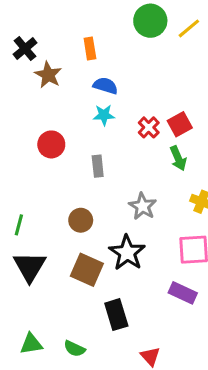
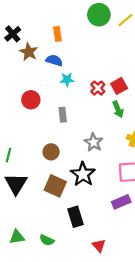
blue semicircle: (105, 86) -> (54, 60), moved
purple rectangle: (183, 293) -> (121, 202), turned -48

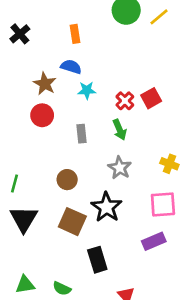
brown star: (29, 52) -> (45, 84), moved
green arrow: (118, 109) -> (120, 130), moved

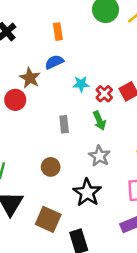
blue semicircle: (71, 67) -> (54, 62), turned -42
cyan star: (87, 90) -> (81, 84), moved
red circle: (42, 115) -> (15, 100), moved
brown square: (72, 222) -> (48, 219), moved

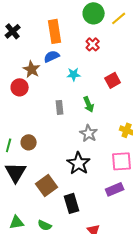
orange rectangle: (58, 32) -> (55, 31), size x1.6
red cross: (104, 94) -> (93, 44), moved
brown circle: (51, 167) -> (29, 142), moved
brown square: (48, 219) -> (47, 185), turned 30

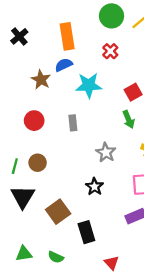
cyan star: (74, 74) -> (89, 85), size x1.6
red circle: (20, 87) -> (34, 121), moved
green arrow: (89, 104) -> (129, 119), moved
black star: (79, 163) -> (94, 187), size x0.7

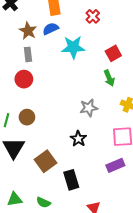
brown star: (41, 80) -> (28, 31), moved
gray rectangle: (73, 123) -> (28, 54), moved
gray star: (106, 152) -> (89, 108), turned 30

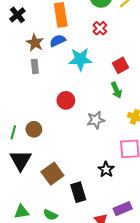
red circle: (24, 79) -> (66, 100), moved
black star: (78, 139) -> (106, 169), moved
purple rectangle: (115, 165) -> (123, 209), moved

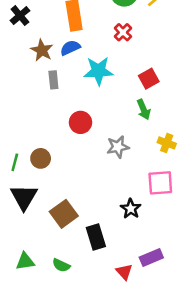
gray rectangle: (35, 66) -> (53, 80), moved

